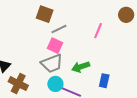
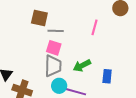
gray line: (59, 29) -> (56, 31), turned 35
gray trapezoid: (52, 63) -> (53, 66), turned -60

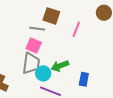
brown square: (39, 18) -> (51, 16), moved
cyan circle: (59, 86) -> (43, 73), moved

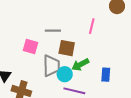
brown square: (51, 16) -> (67, 48), moved
pink square: (34, 45) -> (31, 47), moved

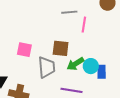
gray line: (53, 31) -> (69, 12), moved
cyan circle: (65, 74) -> (91, 66), moved

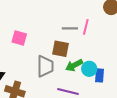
gray line: (69, 12) -> (70, 28), moved
pink square: (24, 50) -> (19, 38), moved

